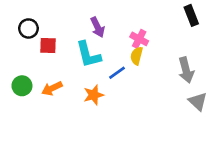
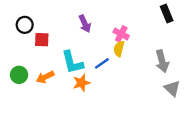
cyan L-shape: (88, 55) -> (72, 62), moved

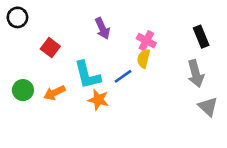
black rectangle: (167, 14) -> (201, 37), moved
black circle: (25, 25) -> (17, 17), moved
red square: (42, 40) -> (50, 48), turned 35
orange star: (81, 83) -> (98, 100), turned 30

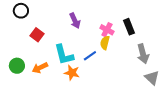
black circle: (17, 17) -> (21, 11), moved
black rectangle: (201, 37) -> (129, 27), moved

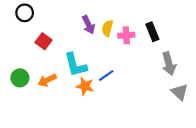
pink cross: (107, 30) -> (126, 35), turned -32
yellow semicircle: (105, 43) -> (107, 28), moved
blue line: (90, 56) -> (106, 76), moved

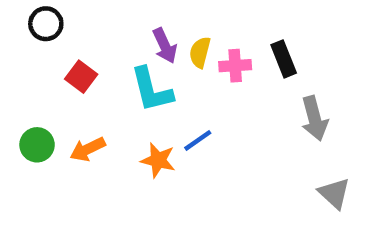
cyan L-shape: (75, 65) -> (152, 90), moved
gray triangle: (180, 92) -> (334, 193), moved

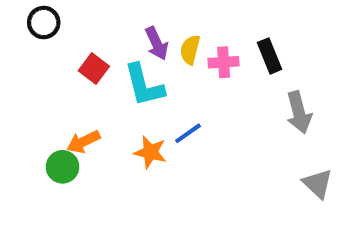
red square: (81, 77) -> (94, 69), moved
green circle: (37, 145) -> (63, 167), moved

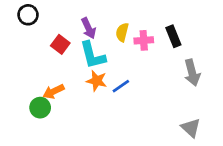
purple arrow: (157, 43) -> (89, 28), moved
orange star: (150, 152) -> (97, 81), moved
gray triangle: (318, 184) -> (191, 128), moved

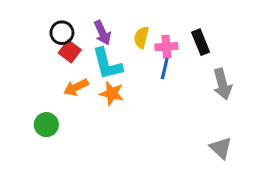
black circle: (28, 15) -> (62, 33), moved
blue line: (121, 86) -> (165, 69), moved, turned -42
orange arrow: (54, 91) -> (76, 87), moved

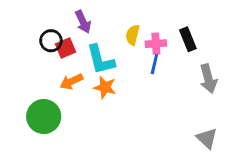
black circle: (62, 33) -> (51, 41), moved
purple arrow: (102, 33) -> (83, 22), moved
red square: (70, 51) -> (66, 48), turned 30
green circle: (46, 125) -> (44, 116), size x1.5

